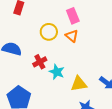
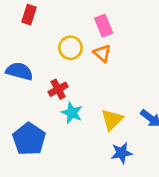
cyan star: (57, 72) -> (72, 113), moved
yellow triangle: (79, 84) -> (112, 120), turned -36

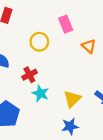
orange triangle: (102, 53) -> (89, 46), moved
blue star: (122, 153) -> (70, 126), moved

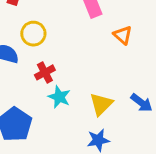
yellow circle: (39, 42) -> (33, 34), moved

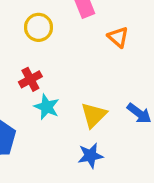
yellow circle: (33, 34) -> (39, 27), moved

